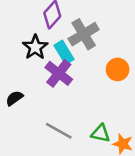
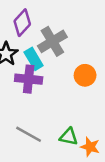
purple cross: (59, 73) -> (29, 79), turned -32

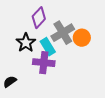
orange circle: (85, 75) -> (82, 38), moved

